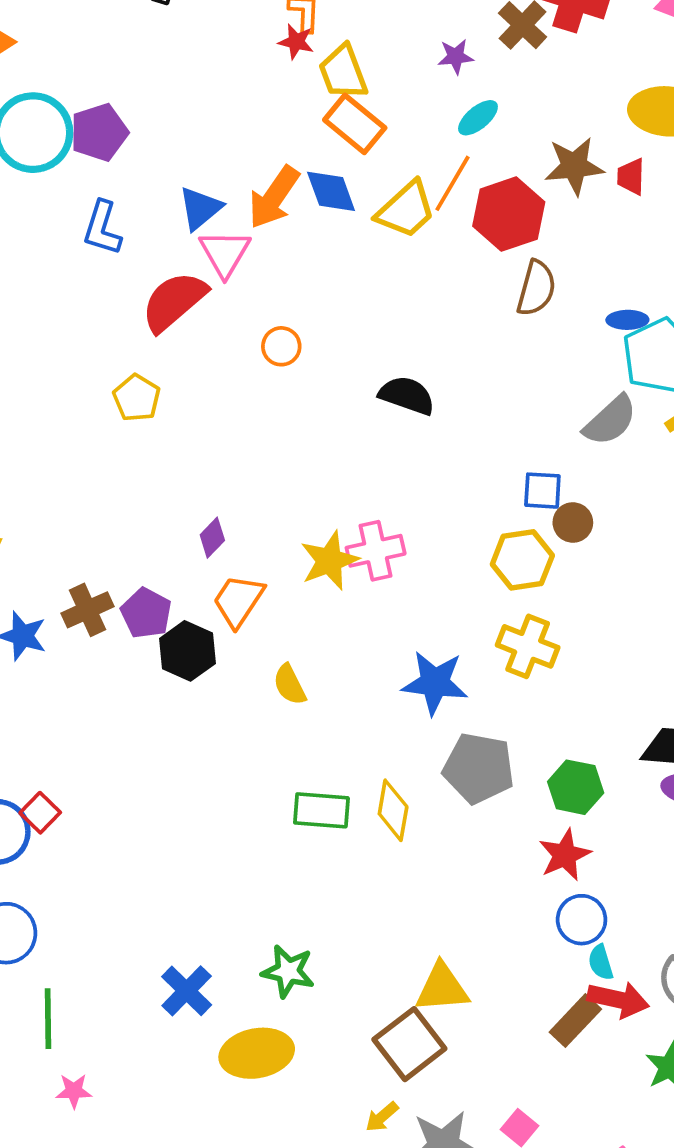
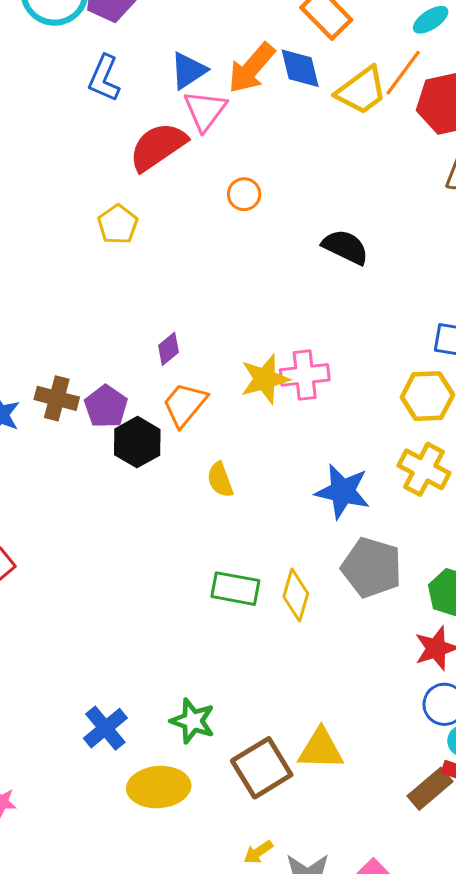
brown cross: (87, 610) -> (57, 398), turned 33
brown square: (409, 1044) -> (262, 768), moved

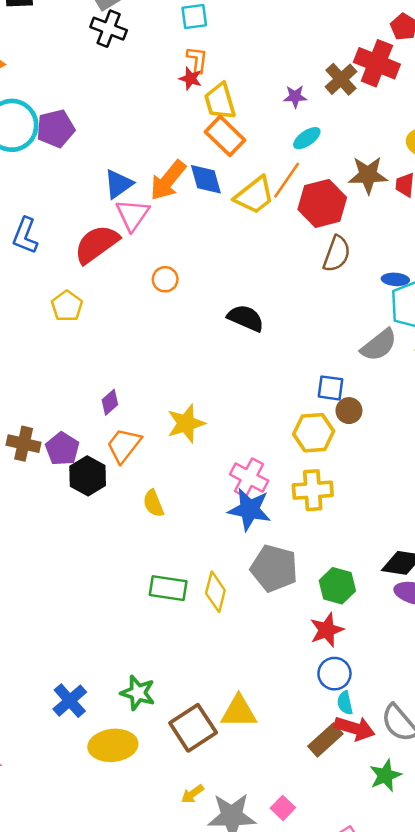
blue L-shape: (104, 78) -> (25, 236), moved
pink cross: (305, 375) -> (249, 478), moved, turned 36
yellow cross: (424, 469) -> (313, 490), turned -30

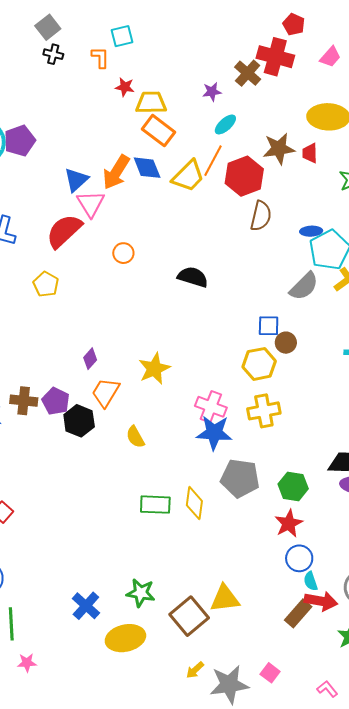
black cross: (109, 29) -> (53, 54), size x0.7
orange L-shape: (197, 60) -> (100, 57), moved
yellow trapezoid: (220, 101) -> (151, 103), turned 112

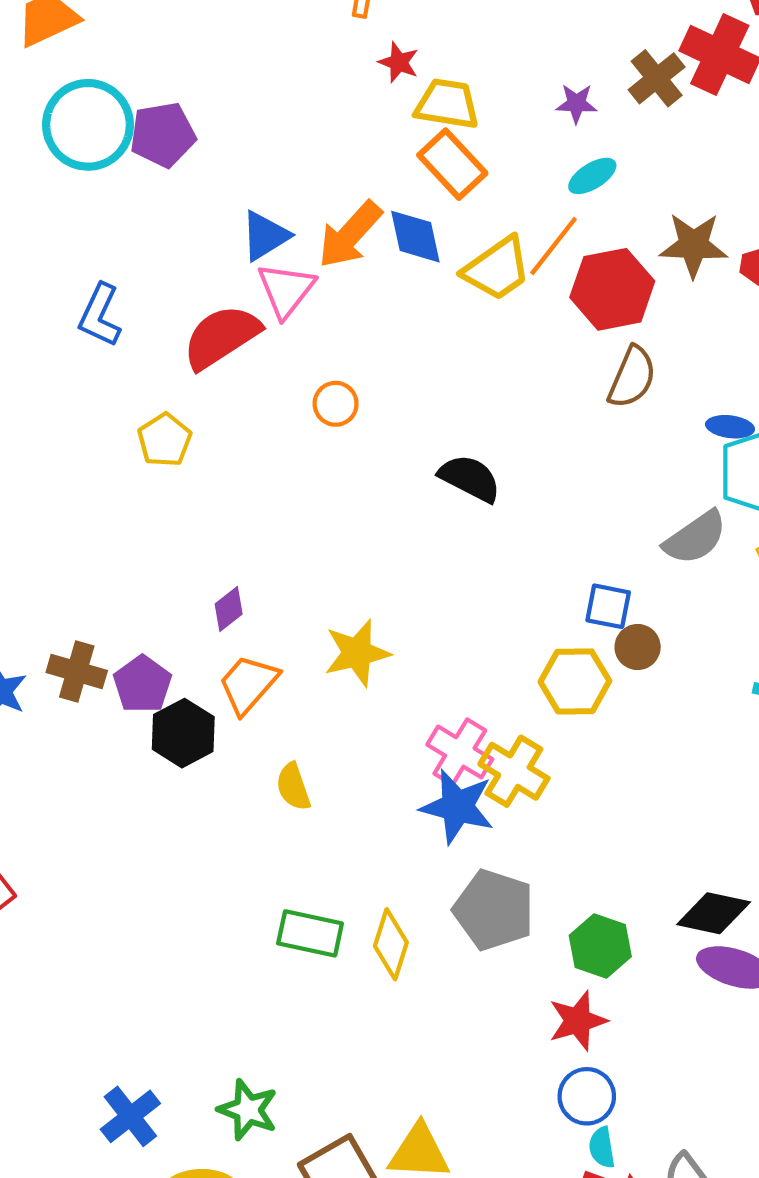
yellow cross: (264, 411) -> (514, 771), moved, turned 32

